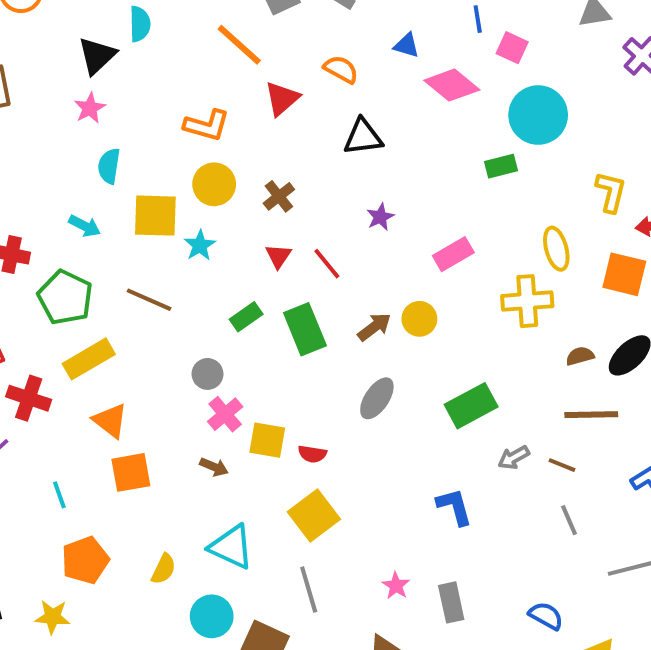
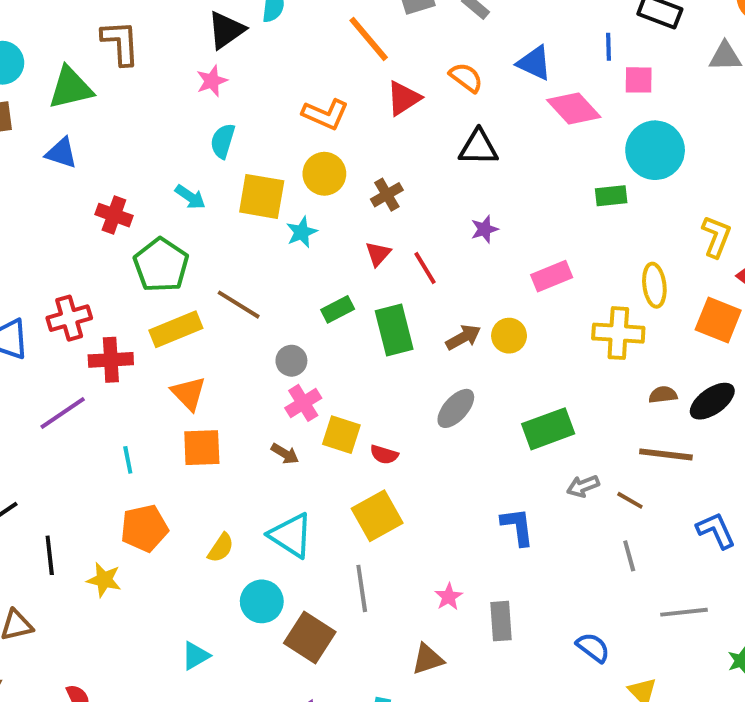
blue triangle: (406, 45) -> (534, 63), size x1.4
pink square: (512, 48) -> (639, 80), turned -32
brown line: (149, 300) -> (239, 305), moved
red cross: (29, 398) -> (111, 360), turned -30

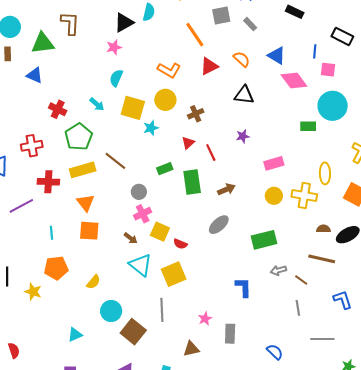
red cross: (69, 318) -> (32, 146), moved
yellow circle: (509, 336) -> (274, 196), moved
cyan triangle: (291, 535) -> (141, 265), moved

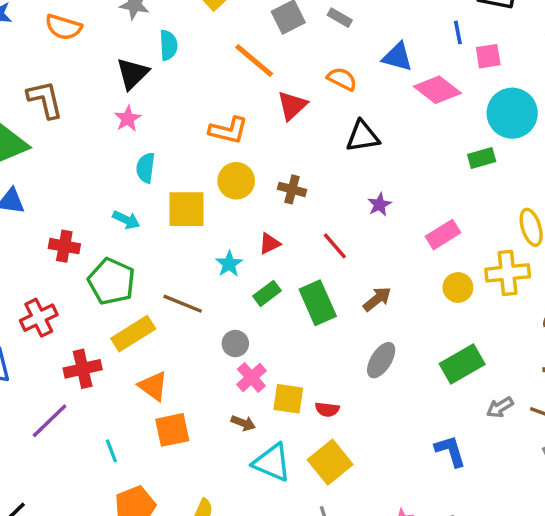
brown cross: (196, 114) -> (292, 189), turned -35
cyan star: (151, 128) -> (229, 264), moved
red triangle: (188, 143) -> (269, 244), moved, turned 32

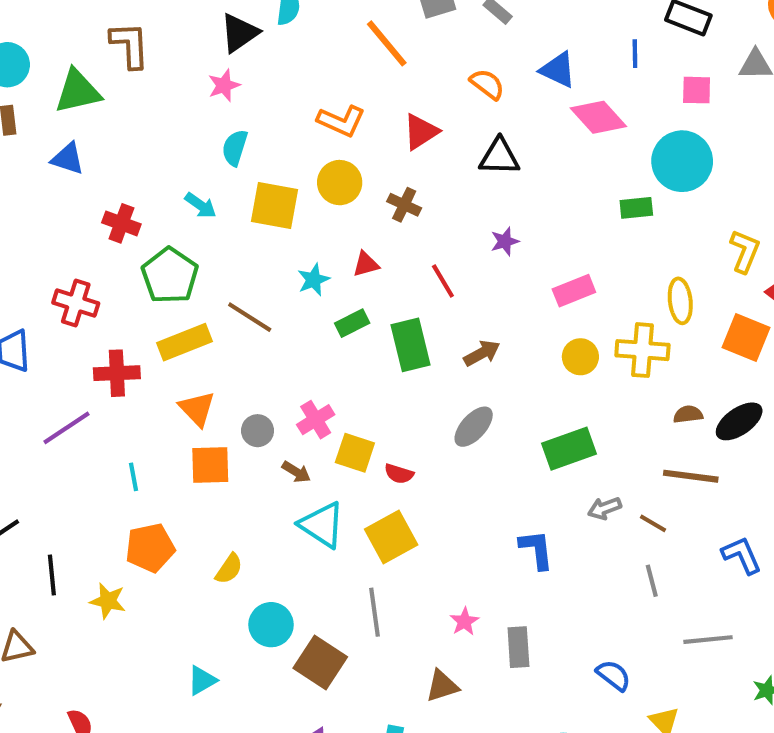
pink square: (488, 56) -> (697, 90), moved
red triangle: (292, 106) -> (421, 132), moved
red cross: (39, 318) -> (76, 303), turned 33
gray circle: (235, 344) -> (258, 431), moved

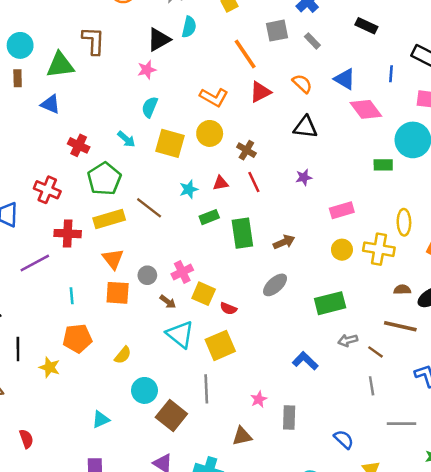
red triangle: (421, 132) -> (260, 92), moved
red line: (443, 281) -> (254, 182), moved
blue L-shape: (536, 550) -> (305, 361), turned -45

